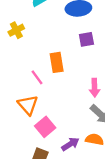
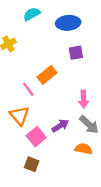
orange rectangle: (57, 62) -> (47, 75), turned 60
purple arrow: (70, 144) -> (60, 126), moved

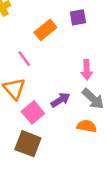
orange rectangle: (47, 75) -> (45, 30), moved
brown square: (32, 164) -> (28, 144), size x1.5

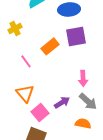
purple square: (78, 17) -> (76, 36), size x1.5
pink line: (24, 59) -> (26, 61), moved

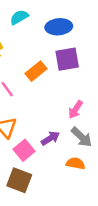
pink arrow: (83, 78) -> (76, 109), turned 35

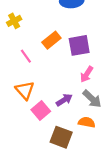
purple square: (67, 59) -> (79, 45), moved
brown square: (19, 180) -> (61, 137), moved

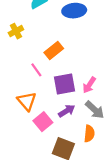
purple square: (79, 45) -> (64, 84), moved
pink line: (26, 56) -> (36, 70), moved
orange semicircle: (87, 122) -> (89, 134), turned 84

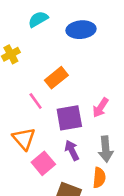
pink arrow: (89, 85) -> (100, 108), moved
gray arrow: (95, 110) -> (106, 149), turned 42
purple arrow: (67, 111) -> (72, 150), turned -84

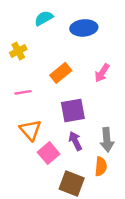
pink line: (36, 101) -> (23, 92), moved, turned -63
pink arrow: (100, 108) -> (102, 73), moved

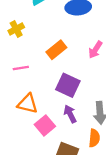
purple square: (73, 111) -> (68, 85), turned 35
orange triangle: (30, 130) -> (28, 104), turned -35

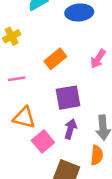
purple square: (68, 85) -> (68, 98), turned -35
purple arrow: (70, 114) -> (70, 129), turned 42

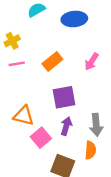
pink line: (17, 79) -> (17, 64), moved

